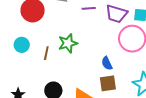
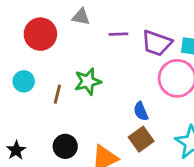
brown square: (108, 83) -> (141, 139), turned -30

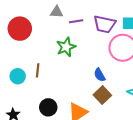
gray triangle: (81, 17) -> (57, 12), moved
cyan circle: (24, 81) -> (18, 76), moved
green star: (88, 81) -> (66, 47), moved

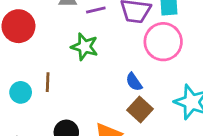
green star: (66, 47) -> (85, 47), turned -30

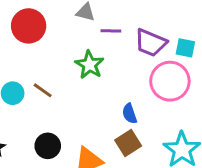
brown line: (48, 82) -> (43, 90), turned -72

